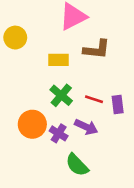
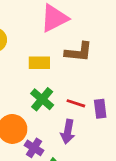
purple arrow: (86, 127) -> (68, 132), turned 75
purple cross: (59, 133) -> (34, 148), moved

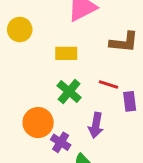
brown L-shape: (79, 52) -> (124, 42), moved
red line: (76, 103) -> (109, 84), moved

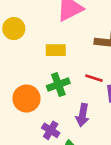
green cross: (69, 92) -> (58, 85), turned 30
orange circle: (38, 123) -> (26, 99), moved

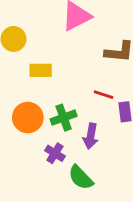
yellow rectangle: (56, 50) -> (41, 70), moved
green cross: (58, 85) -> (64, 118), moved

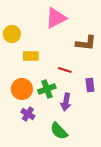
red line: (104, 95) -> (65, 70), moved
purple cross: (55, 153) -> (28, 114), moved

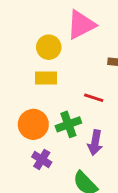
yellow circle: (12, 34) -> (49, 47), moved

